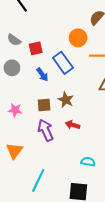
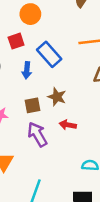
orange circle: (78, 38) -> (30, 14), moved
blue arrow: (42, 74) -> (27, 70), turned 48

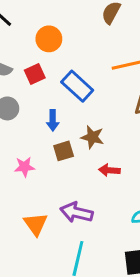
blue arrow: (27, 70) -> (53, 120), moved
purple arrow: (37, 134) -> (76, 212), moved, turned -40

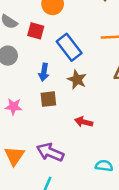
red square: (35, 74) -> (36, 31), turned 30
brown star: (92, 137) -> (77, 80), moved

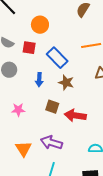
brown square: (48, 99) -> (52, 107), moved, turned 32
red arrow: (84, 122) -> (75, 115), size x1.5

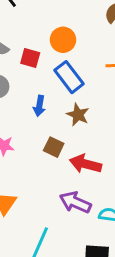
orange circle: (40, 25) -> (63, 40), moved
purple arrow: (51, 143) -> (75, 202), moved

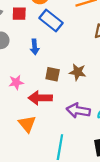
brown star: (78, 115) -> (78, 72), moved
red arrow: (85, 164) -> (40, 98), moved

